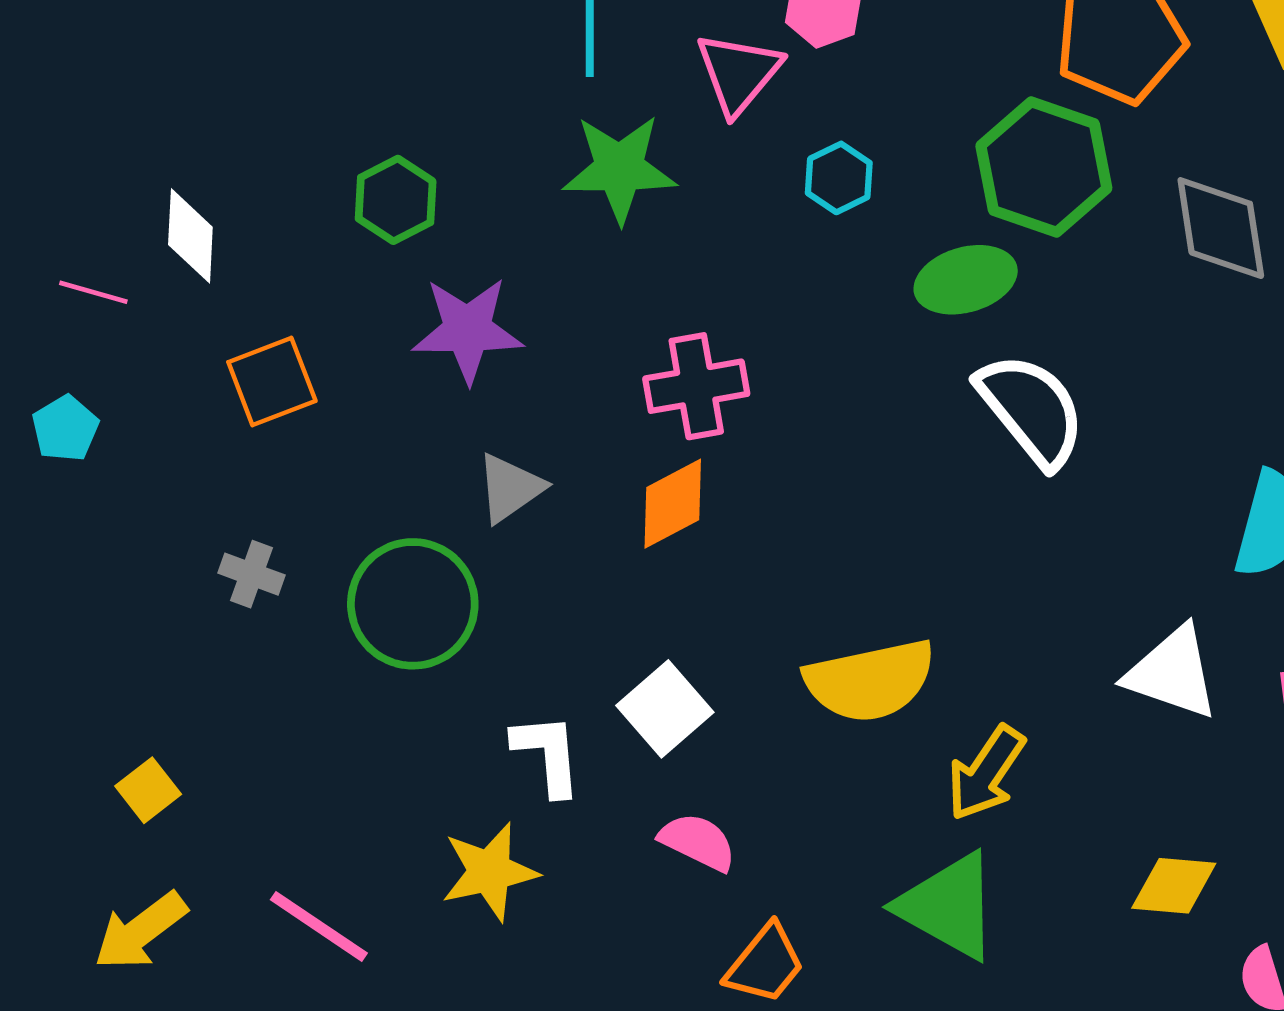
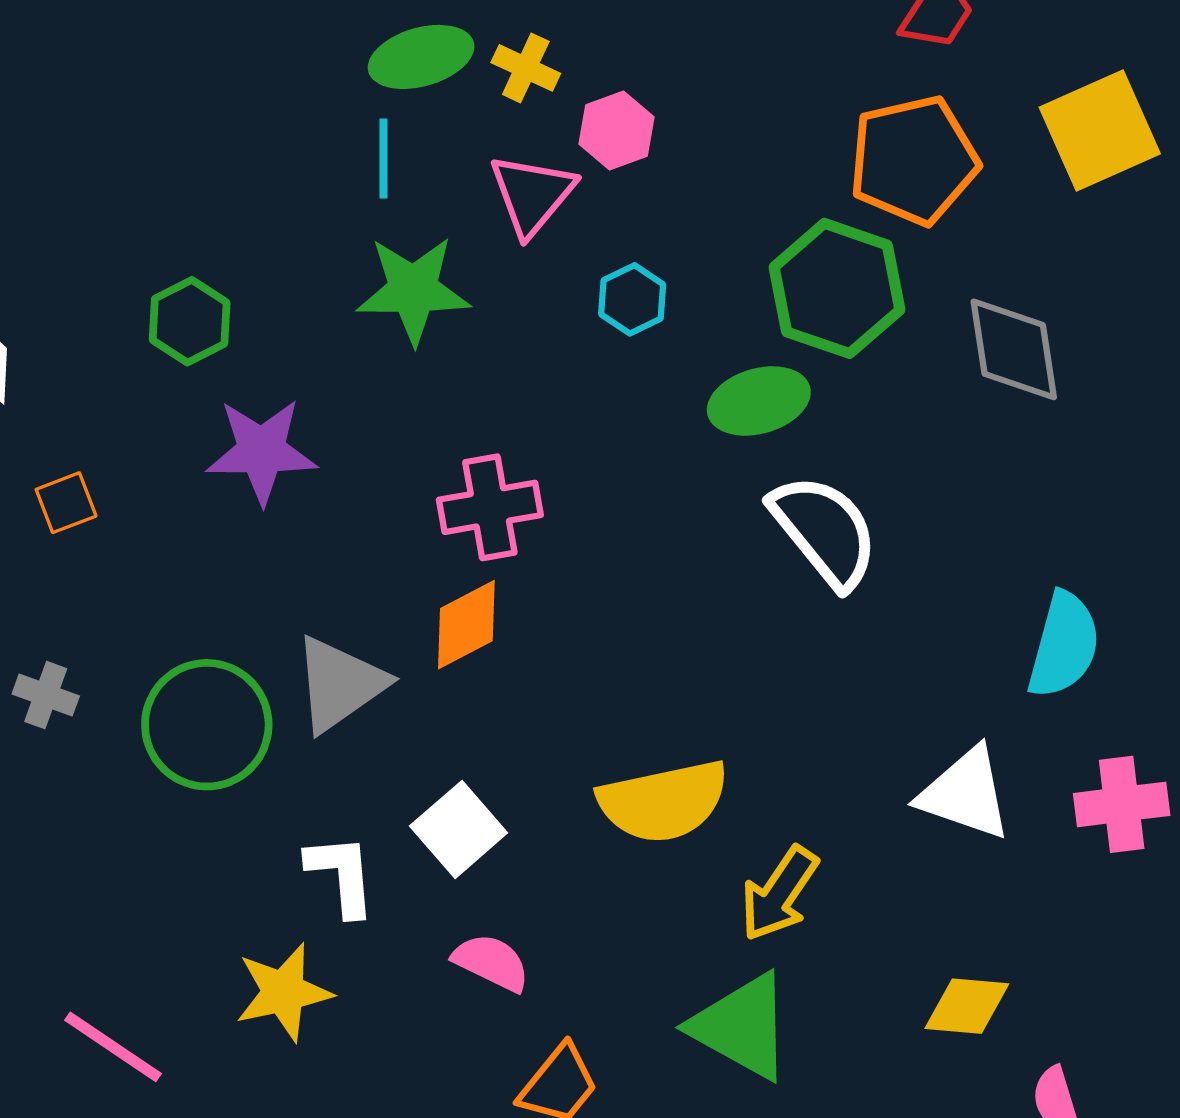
orange square: (272, 381) -> (66, 503), size x0.7
gray triangle: (510, 488) -> (340, 684), moved, size x1.4

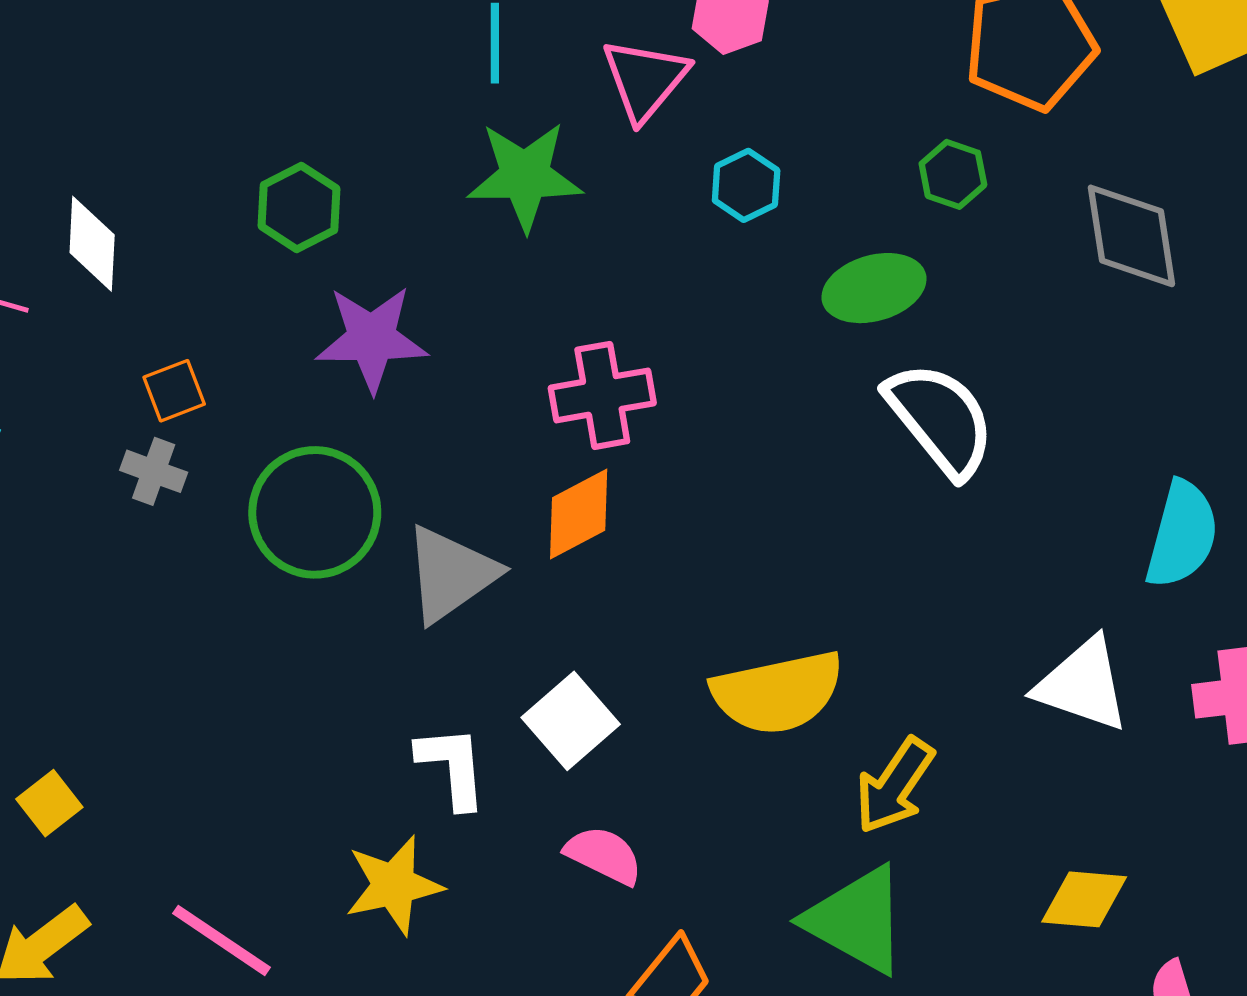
green hexagon: (837, 288) -> (953, 174), size x0.5
gray cross: (46, 695) -> (154, 471), moved
green circle: (207, 725) -> (315, 512), moved

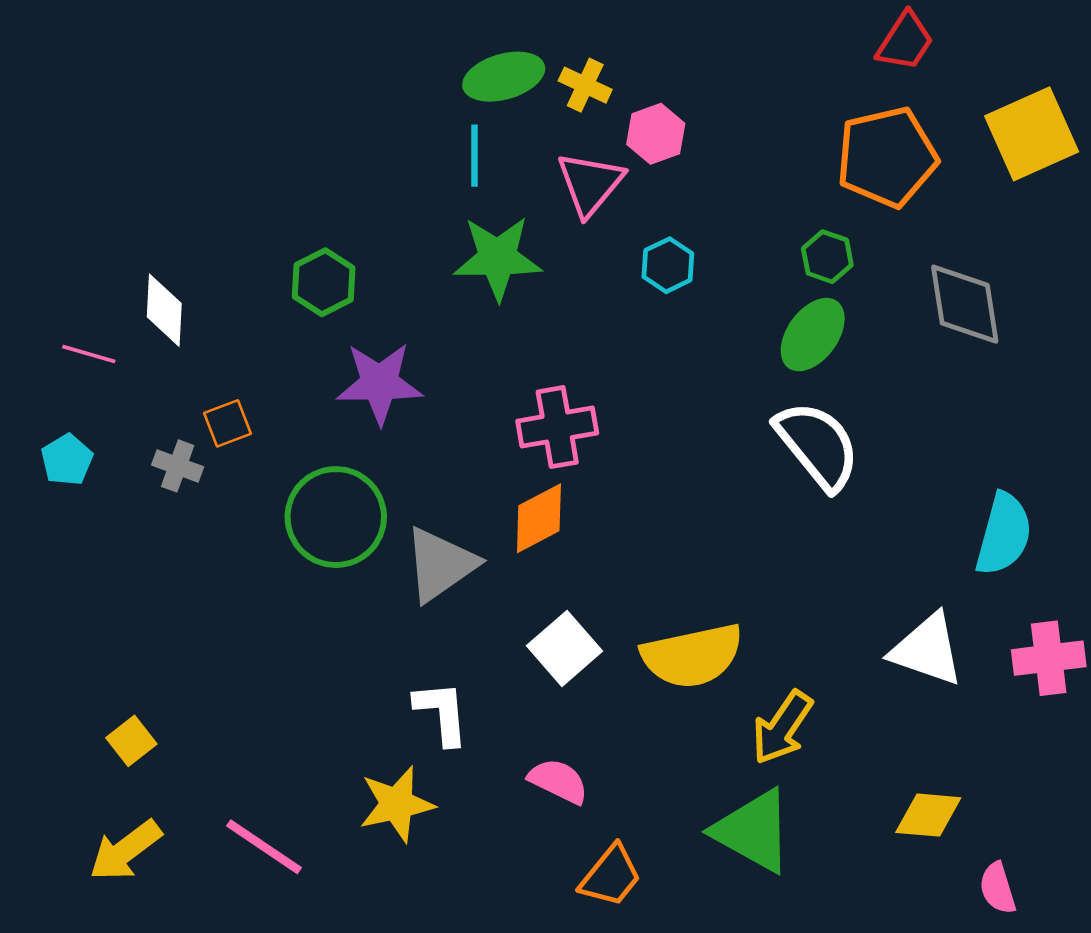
green ellipse: (874, 288) -> (813, 335), moved, turned -38
gray cross: (154, 471) -> (178, 466), moved
white square: (571, 721) -> (565, 648), moved

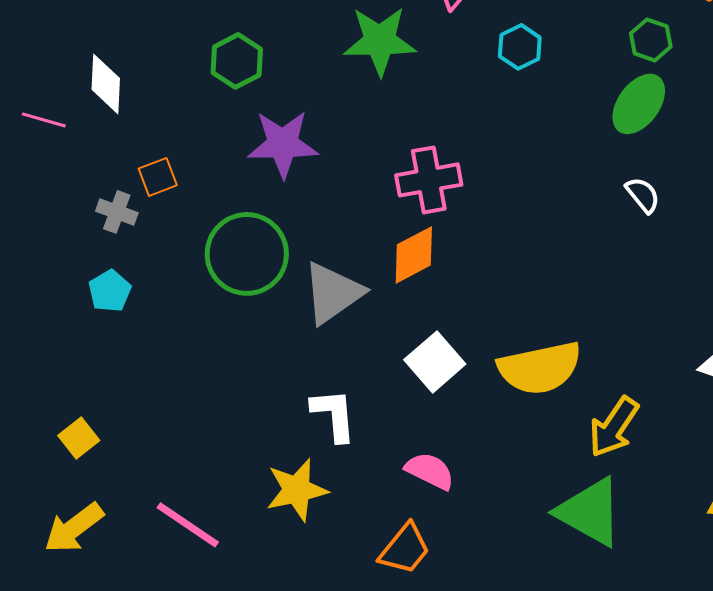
white semicircle: (818, 445) -> (643, 195), size x0.5
cyan pentagon: (67, 460) -> (110, 291), moved
orange trapezoid: (611, 876) -> (405, 549), moved

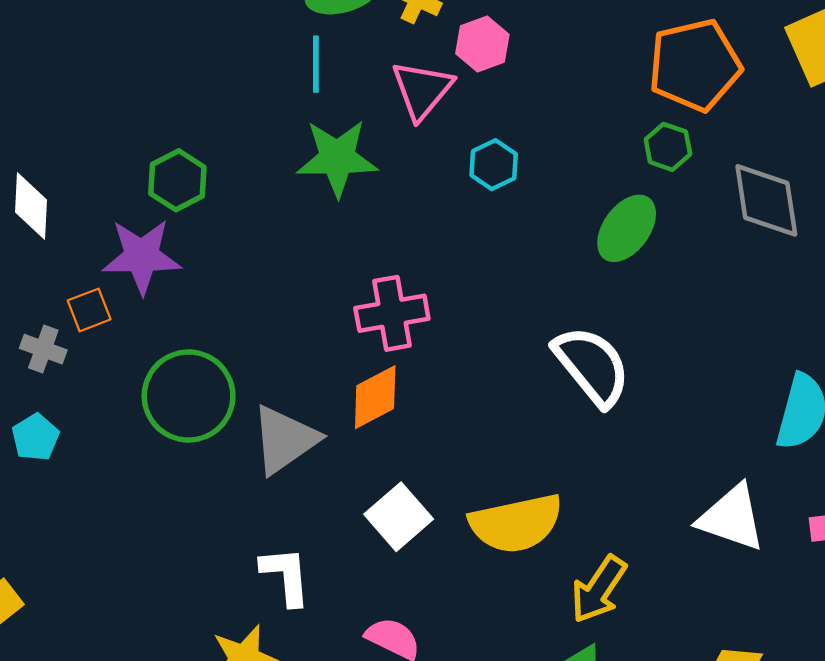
green hexagon: (651, 40) -> (668, 147), moved
purple star: (283, 144) -> (142, 256), moved
white semicircle: (643, 195) -> (592, 366), moved, size x2.0

